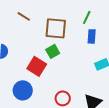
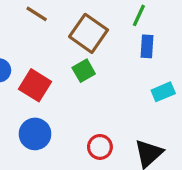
brown square: (56, 28) -> (89, 33), turned 30
red square: (37, 66) -> (35, 85), moved

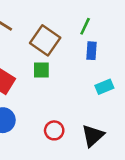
green square: (84, 71) -> (41, 70), turned 30

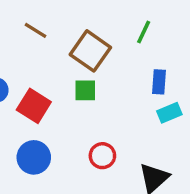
blue rectangle: (91, 51) -> (159, 82), moved
red circle: (54, 130) -> (102, 156), moved

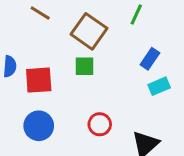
blue rectangle: (159, 82) -> (150, 59), turned 30
red square: (34, 106) -> (39, 80), turned -36

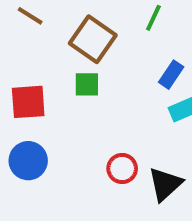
red circle: (100, 124) -> (122, 168), moved

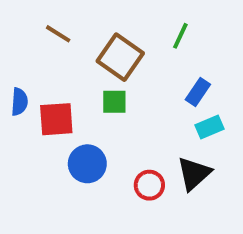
blue circle: (28, 161) -> (87, 164), moved
black triangle: (165, 184) -> (194, 174), moved

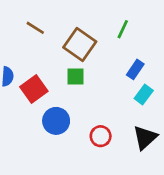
red square: (56, 119) -> (34, 89), turned -32
cyan rectangle: (210, 127) -> (144, 94), turned -30
black triangle: (194, 174) -> (145, 138), moved

